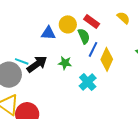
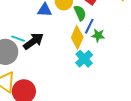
yellow diamond: (107, 59) -> (77, 37), moved
green star: (65, 63) -> (98, 35), moved

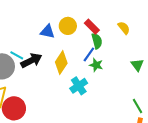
green semicircle: (80, 13) -> (97, 41), moved
yellow diamond: (77, 37) -> (61, 63), moved

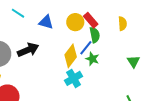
yellow circle: (68, 26) -> (75, 22), moved
yellow semicircle: (124, 28) -> (123, 24), turned 32
cyan line: (17, 55) -> (18, 13), moved
yellow diamond: (61, 63) -> (71, 56), moved

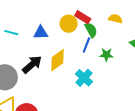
yellow semicircle: (123, 24) -> (115, 19), moved, turned -56
yellow diamond: (71, 56) -> (58, 60), moved, turned 35
green star: (92, 59) -> (106, 55), moved

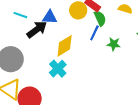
black arrow: (32, 64) -> (37, 30), moved
cyan cross: (84, 78) -> (58, 69), moved

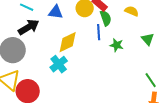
black arrow: (37, 30) -> (29, 27), moved
blue line: (94, 33) -> (99, 32), turned -35

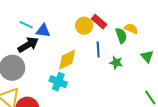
blue triangle: (56, 12) -> (43, 31), moved
green semicircle: (106, 18) -> (121, 36), moved
cyan cross: (59, 64) -> (58, 82), turned -30

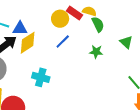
yellow semicircle: (131, 29) -> (89, 11), moved
blue line: (98, 50) -> (63, 42), moved, turned 56
yellow diamond: (67, 60) -> (28, 43), moved

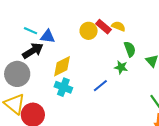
green semicircle: (98, 24) -> (130, 49), moved
blue line: (63, 42) -> (100, 86), moved
yellow diamond: (28, 43) -> (62, 66), moved

